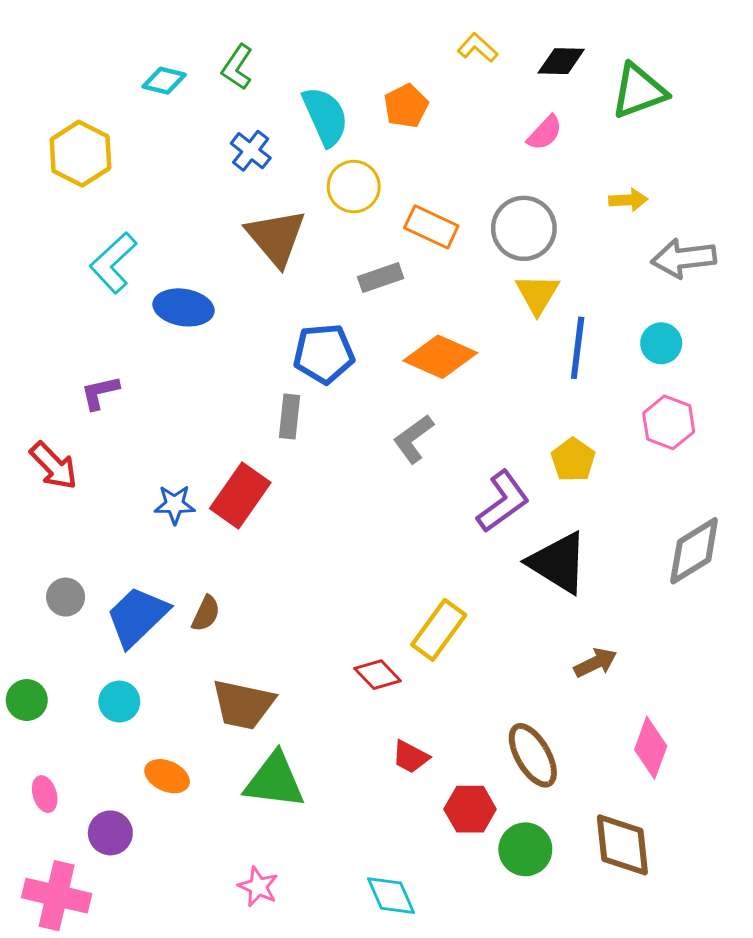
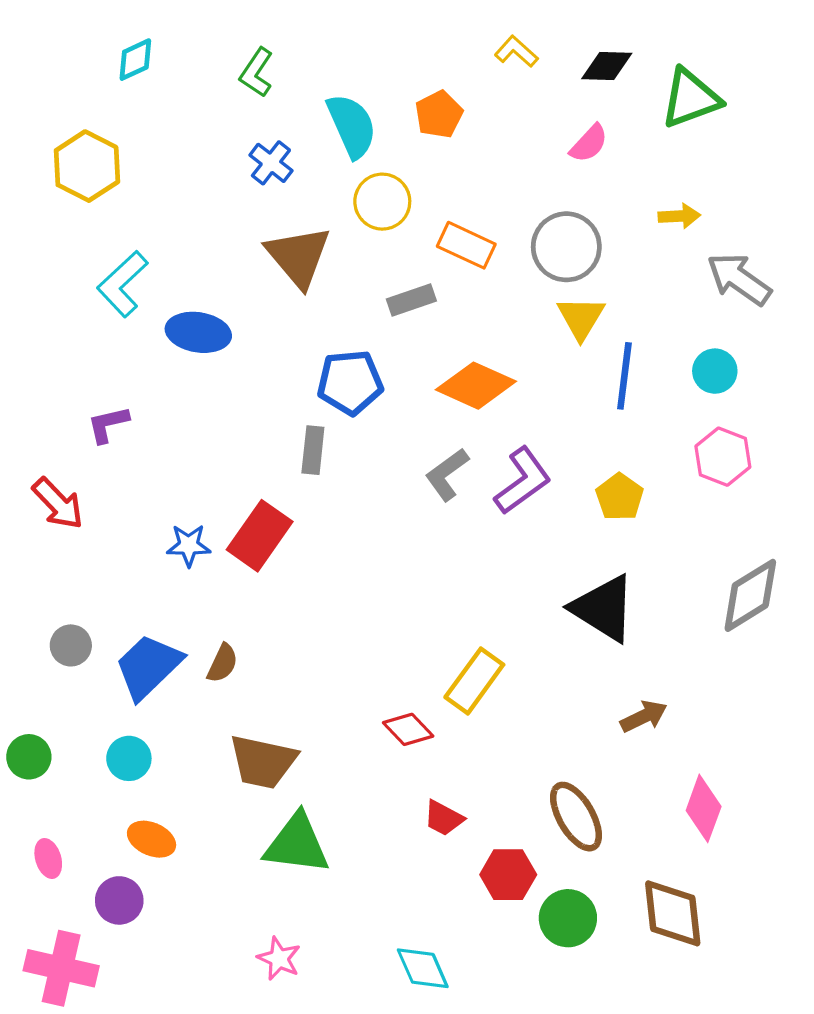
cyan diamond: (164, 81) -> (135, 60), moved, turned -39
gray arrow: (684, 258) -> (739, 279), turned 42
purple L-shape: (503, 502) -> (523, 481), moved
orange ellipse: (167, 776) -> (152, 839), moved

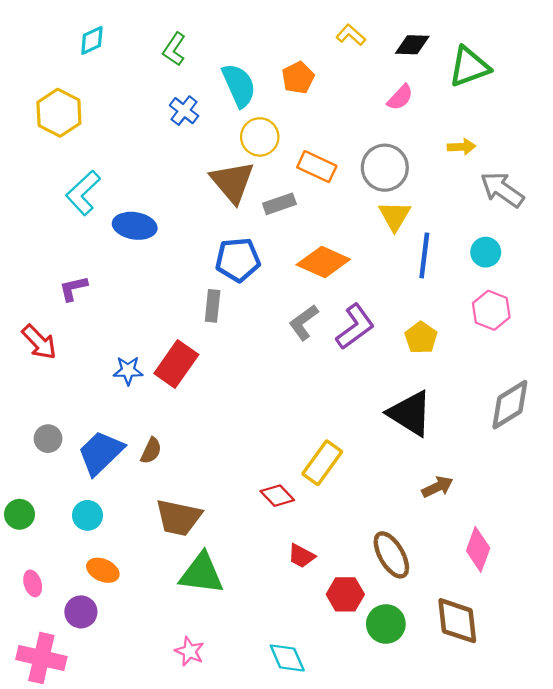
brown triangle: (298, 256) -> (232, 182), moved

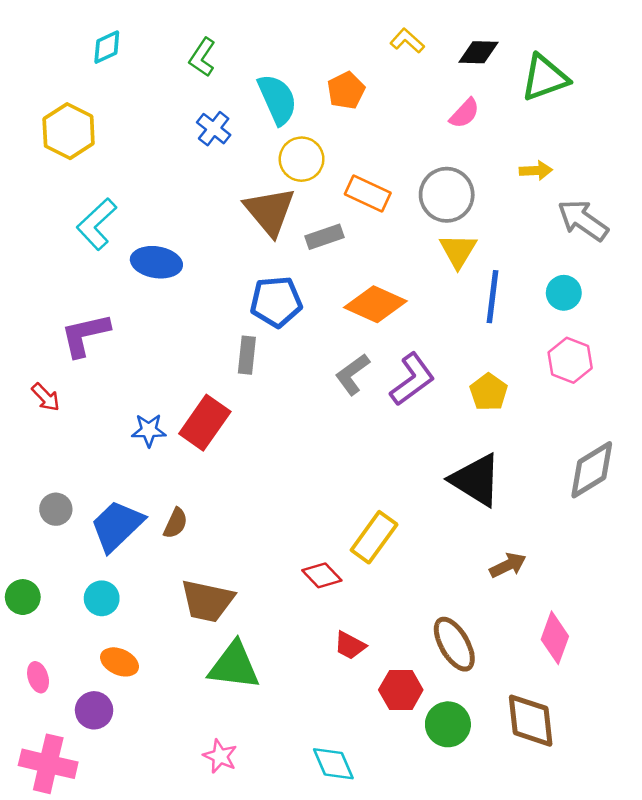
purple L-shape: (73, 288) -> (85, 335), size x1.5
red arrow: (39, 342) -> (46, 397), size x0.7

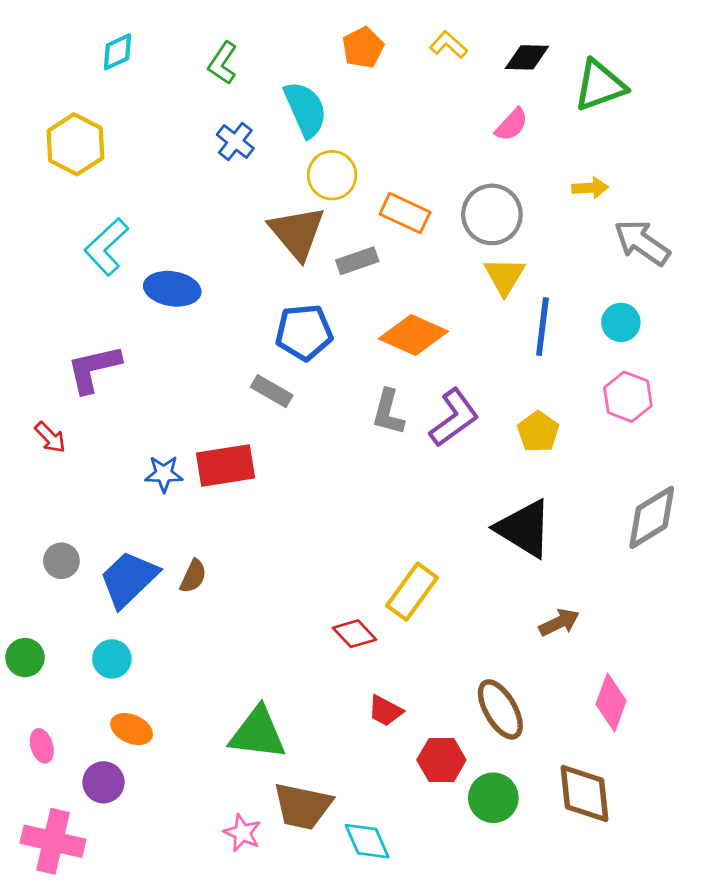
orange pentagon: (346, 90) -> (363, 48), moved
gray rectangle: (247, 355) -> (272, 391), turned -66
gray L-shape: (352, 374) -> (388, 412), turned -39
red rectangle: (205, 423) -> (225, 465), turned 46
brown trapezoid: (207, 601) -> (303, 806), moved

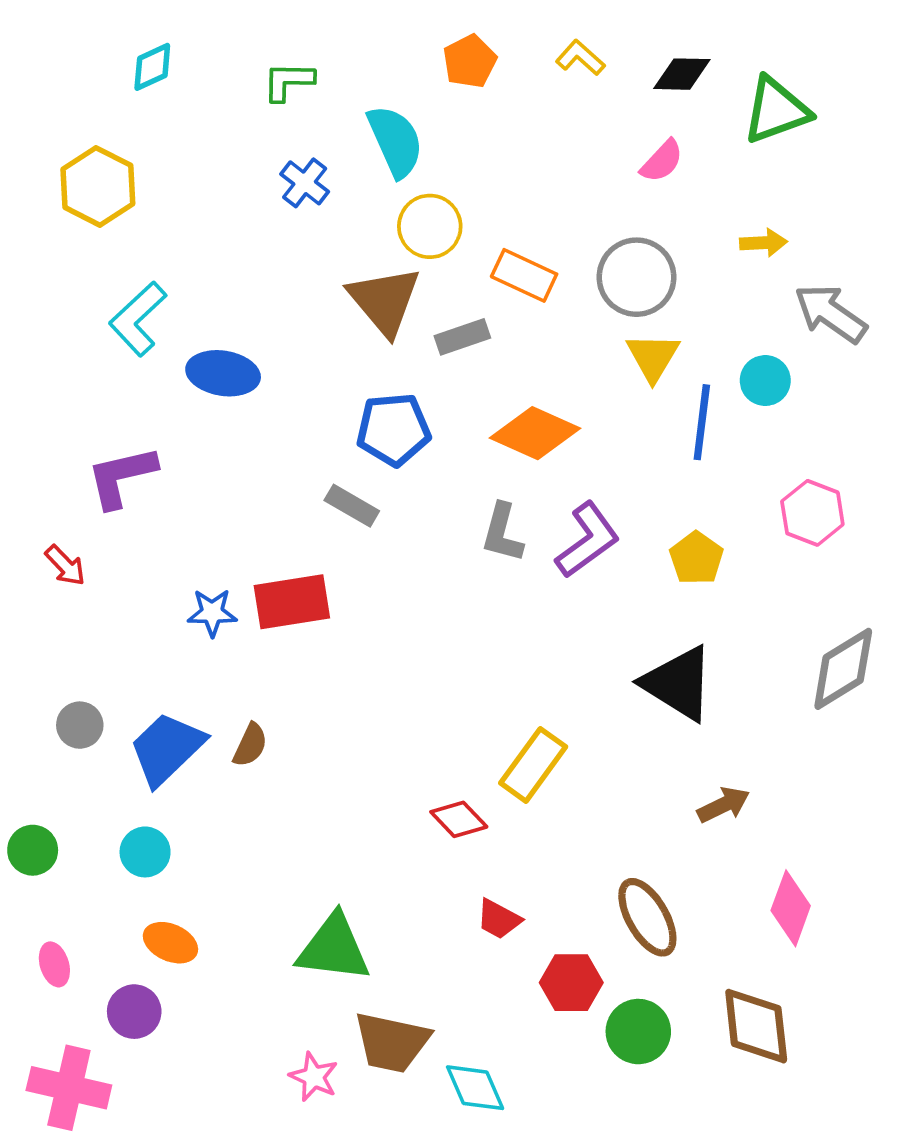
green L-shape: (223, 63) -> (288, 81), turned 57
cyan circle: (621, 322) -> (765, 381), moved

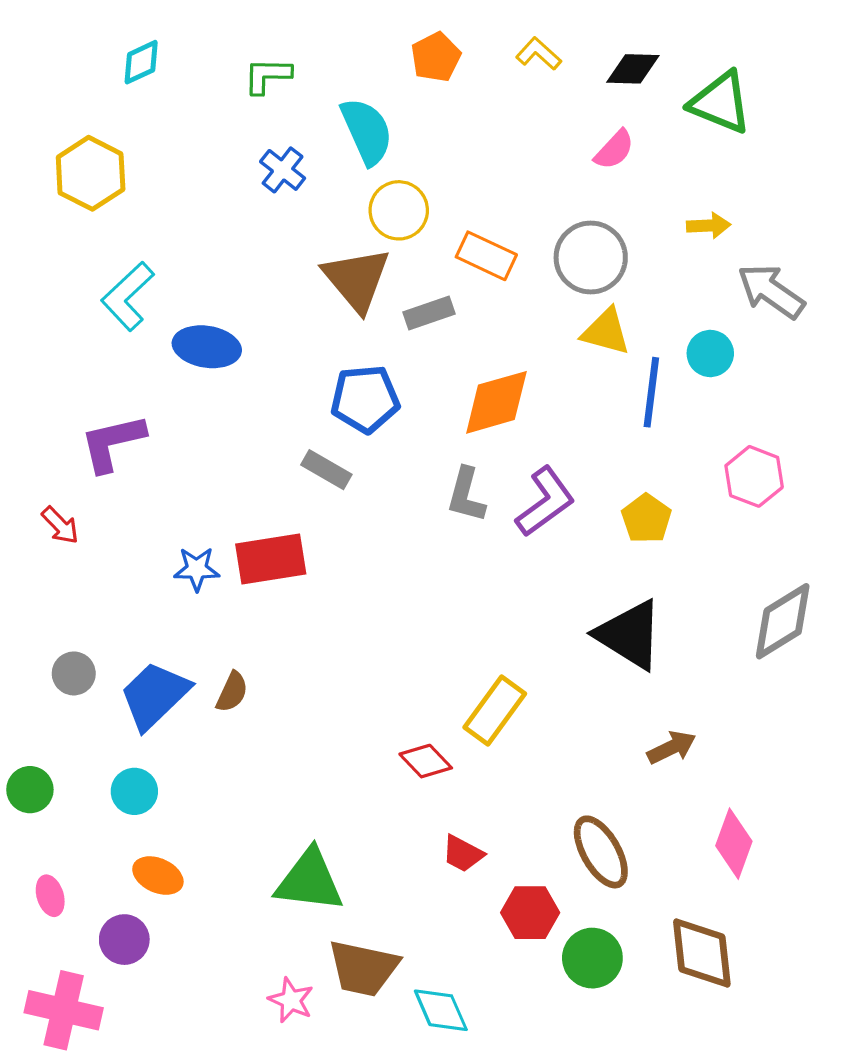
green triangle: (776, 110) -> (720, 103), turned 42
yellow triangle: (653, 357) -> (606, 332), turned -46
orange diamond: (535, 433) -> (496, 402), turned -40

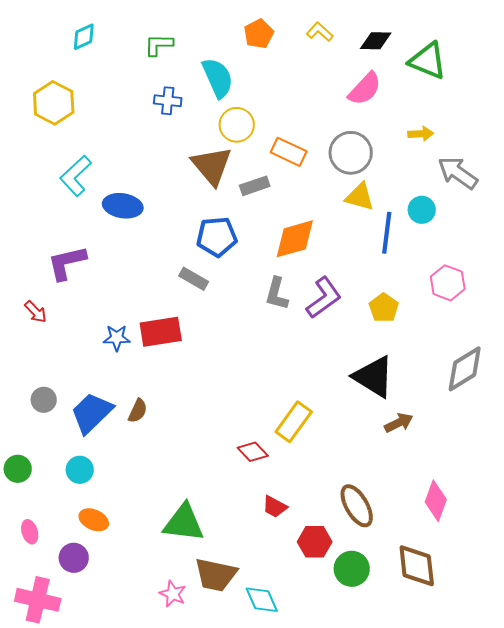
pink semicircle: (614, 150) -> (365, 89), size x1.4
blue cross: (283, 170) -> (168, 101), turned -32
brown arrow: (672, 748) -> (399, 423), moved

